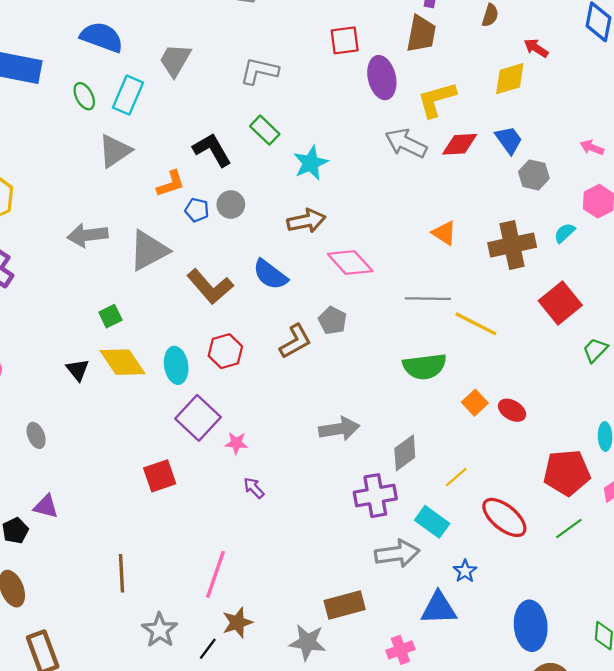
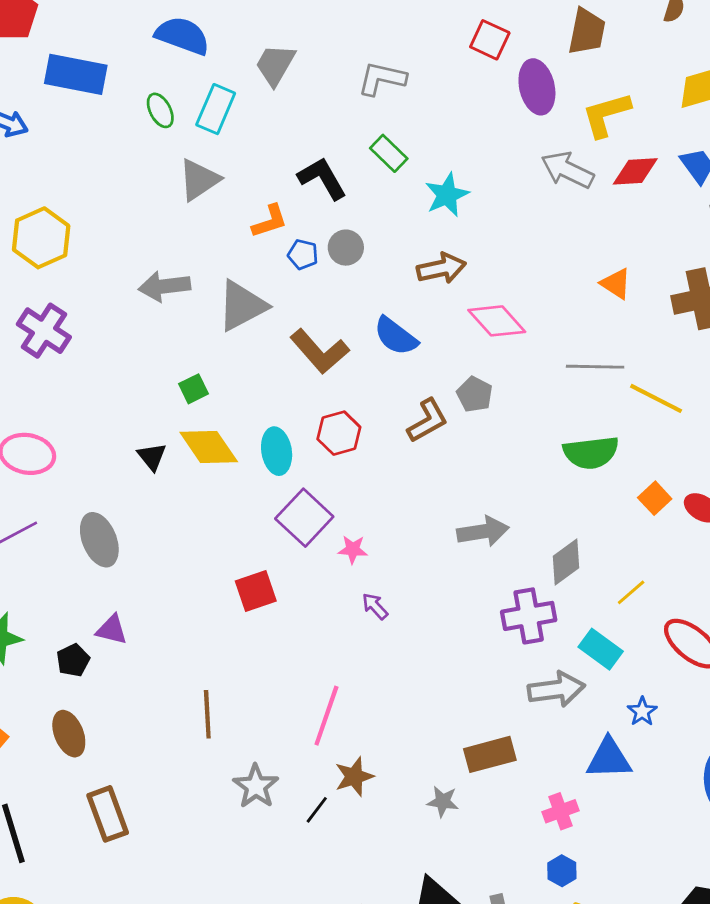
red square: (345, 40) -> (490, 40), turned 32
gray ellipse: (36, 435) -> (99, 540), size x1.6
gray star: (307, 642) -> (443, 801), size x0.7

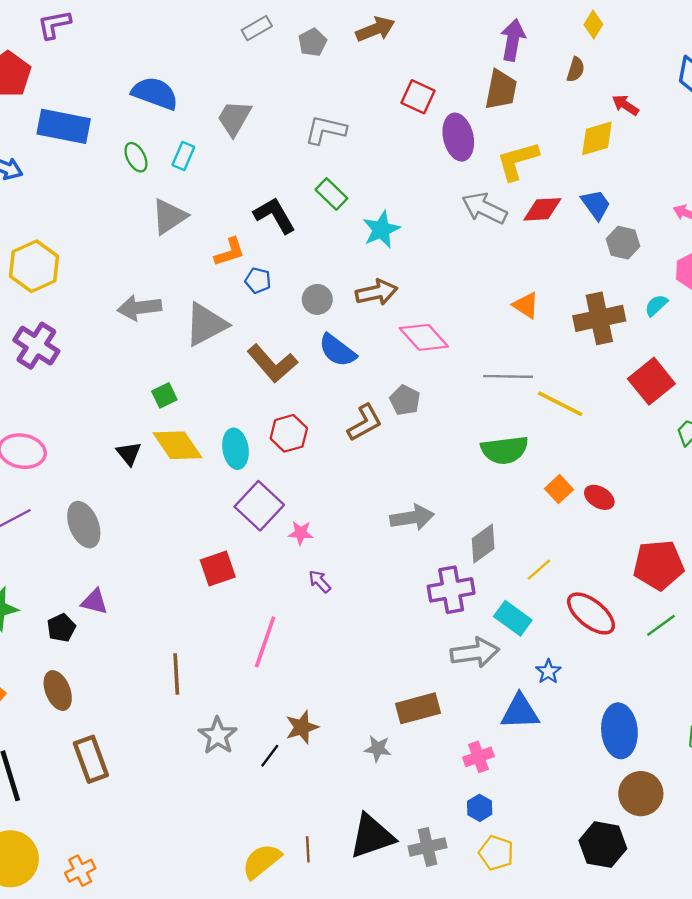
cyan rectangle: (216, 109) -> (183, 156), size x0.7
gray circle: (346, 248) -> (317, 299), moved
pink line: (326, 716) -> (265, 642), moved

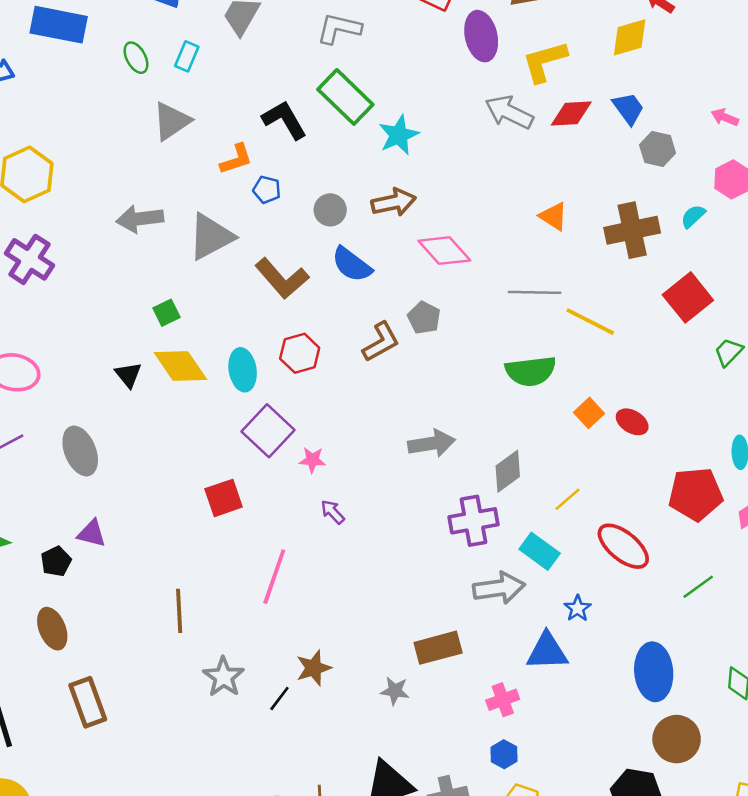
green rectangle: (331, 194) -> (345, 97), size x1.6
green line: (661, 625) -> (698, 587), moved

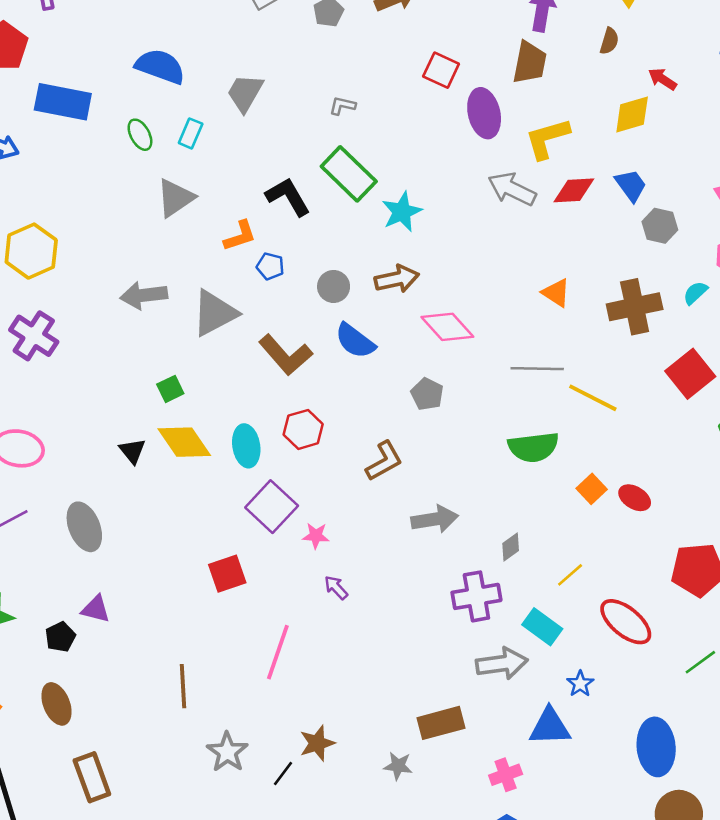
gray L-shape: (339, 28) -> (342, 106), size x0.6
brown L-shape: (381, 342) -> (384, 461), moved
gray diamond: (508, 471) -> (511, 547), size x0.7

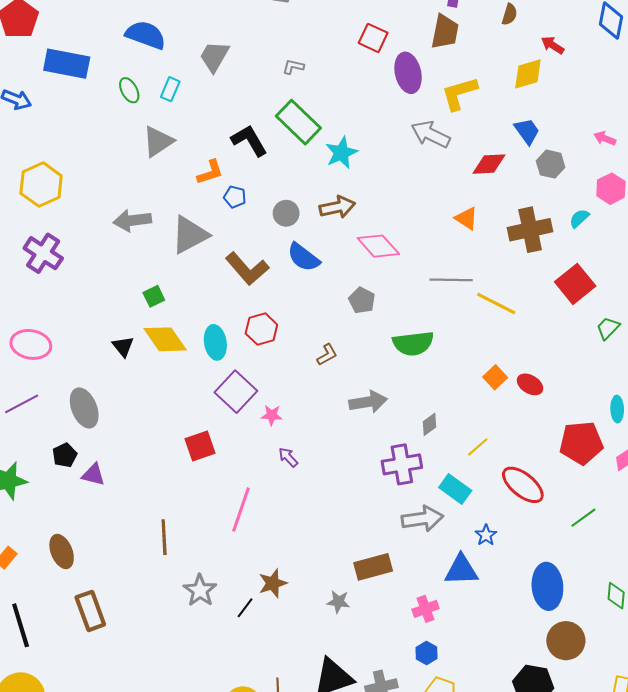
red diamond: (574, 190) -> (489, 164), moved
green semicircle: (533, 447) -> (413, 343), moved
brown L-shape: (384, 461) -> (327, 355), size x0.7
black pentagon: (60, 637) -> (65, 455), moved

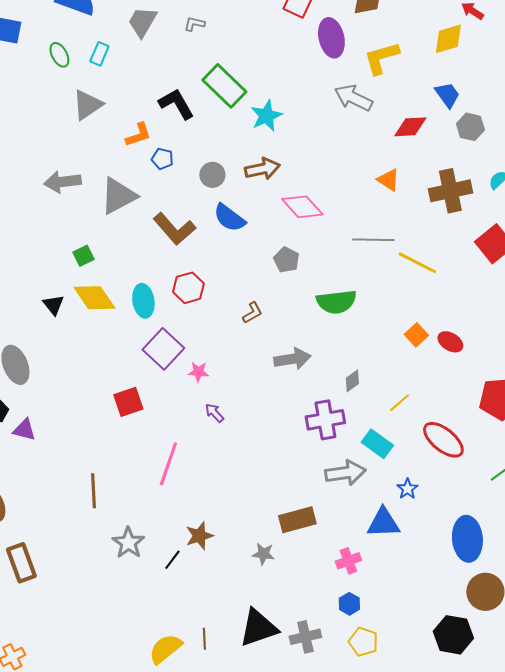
gray L-shape: (293, 67) -> (194, 24), moved

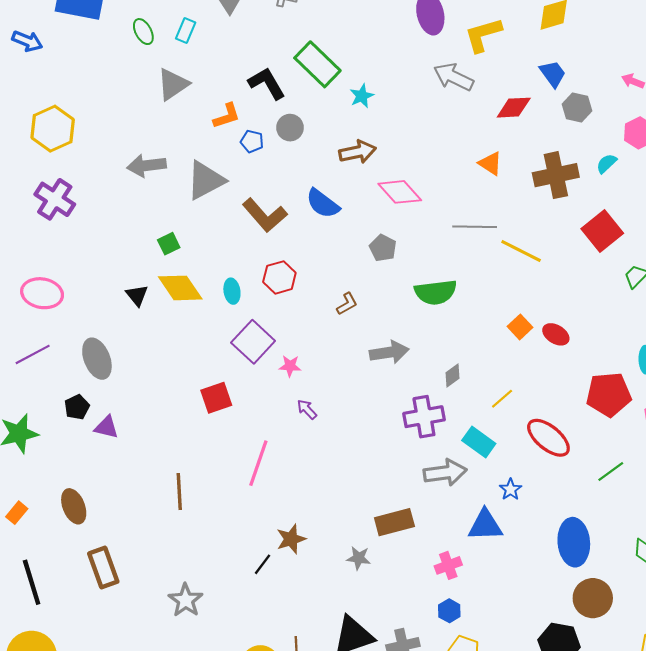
cyan star: (266, 116) -> (362, 96), size x0.7
gray circle: (212, 175) -> (290, 128), moved
cyan ellipse: (143, 301) -> (232, 291), size x0.7
gray star: (128, 543) -> (186, 600), moved

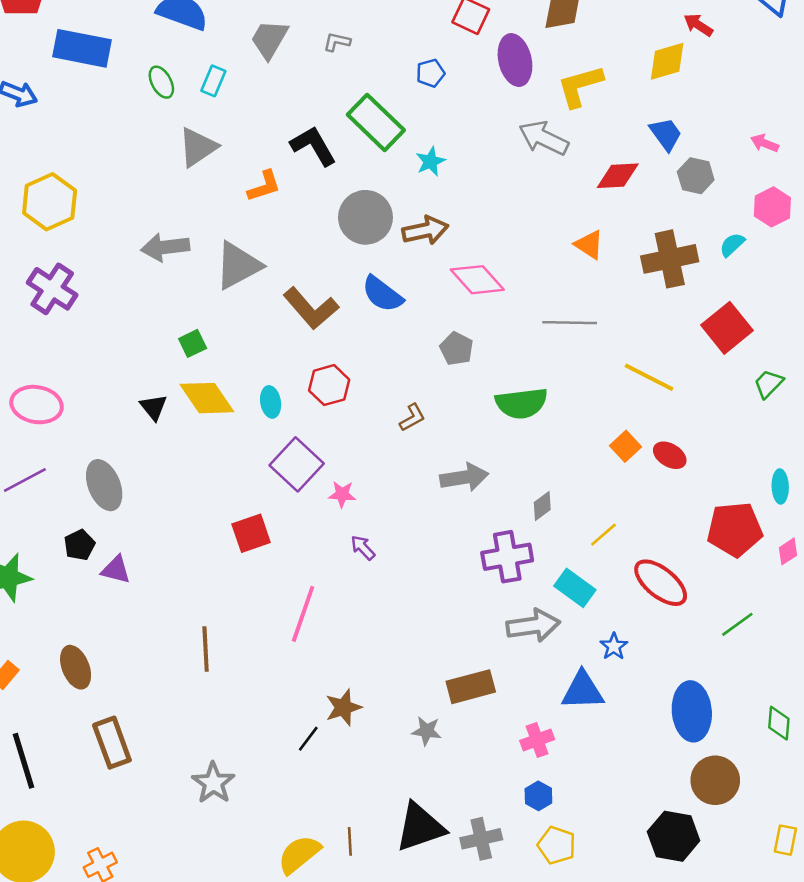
gray circle: (290, 128) -> (365, 217), moved, size x1.6
blue pentagon: (252, 141) -> (430, 73), moved, turned -30
yellow line: (521, 251) -> (649, 377), moved

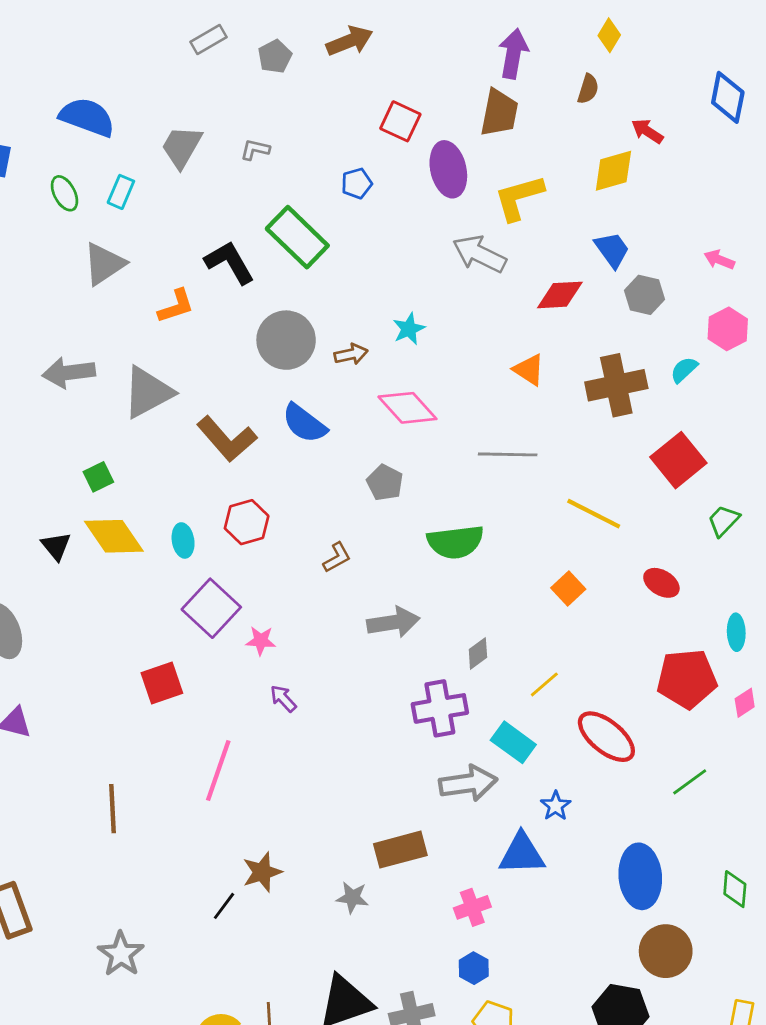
cyan star: (430, 161) -> (409, 329), moved
brown arrow: (425, 230) -> (351, 354), size x0.7
red ellipse: (670, 455) -> (661, 583), moved

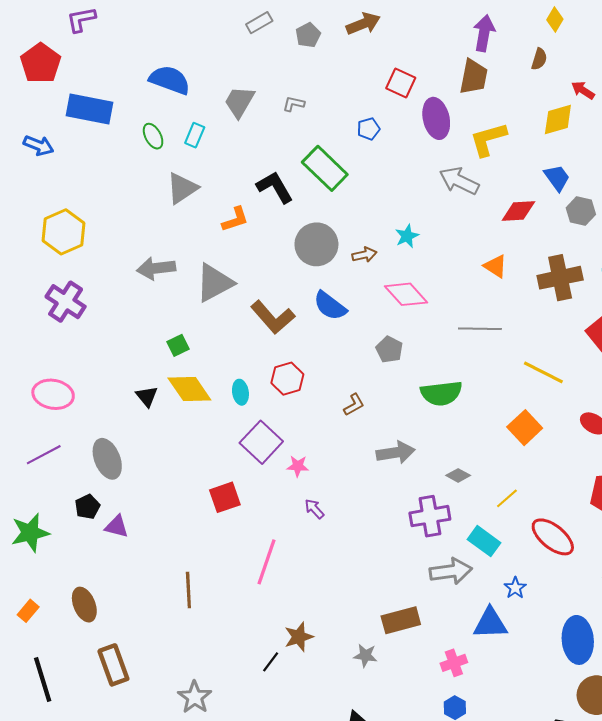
orange square: (568, 588) -> (525, 428), size x1.4
gray diamond: (478, 653) -> (458, 475), turned 65

